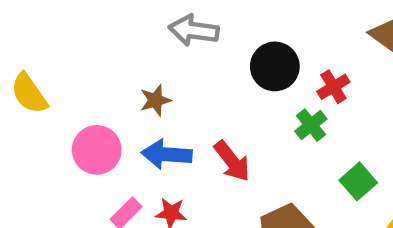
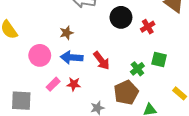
green cross: (311, 125) -> (137, 69), moved
green square: (358, 181) -> (159, 60), moved, turned -35

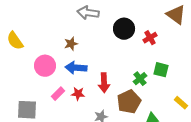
red arrow: (101, 61) -> (104, 83), moved, turned 36

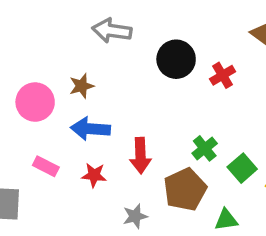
pink circle: (45, 66) -> (35, 102), moved
green square: (161, 70) -> (242, 168), moved, turned 35
pink rectangle: (58, 94) -> (46, 166), moved, turned 72

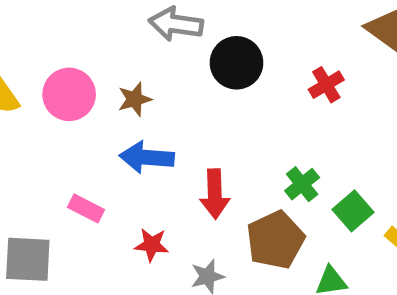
black circle: (176, 59) -> (237, 63), moved
pink circle: (35, 102) -> (69, 94), moved
red star: (94, 175) -> (152, 245), moved

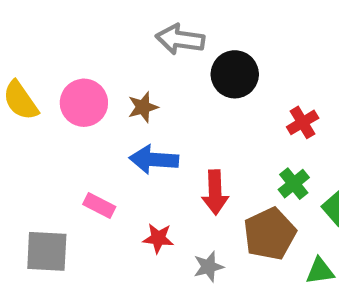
red cross: (326, 85) -> (303, 122), moved

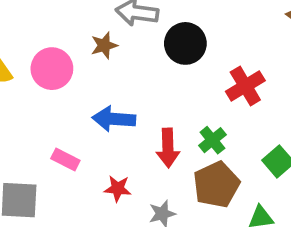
brown star: (143, 107) -> (104, 45), moved
red cross: (303, 122) -> (245, 86), size x1.4
green cross: (294, 184) -> (212, 140), moved

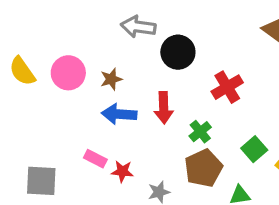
brown star: (104, 45) -> (111, 79), moved
red arrow: (168, 148) -> (164, 108), moved
pink rectangle: (65, 160) -> (95, 159), moved

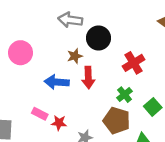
brown star: (111, 79) -> (75, 56), moved
green cross: (200, 132) -> (124, 95), moved
brown pentagon: (203, 168) -> (117, 121), turned -30

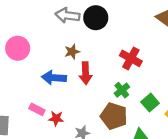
black circle: (98, 38) -> (96, 18), moved
red cross: (134, 63) -> (131, 58), turned -30

